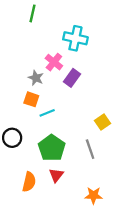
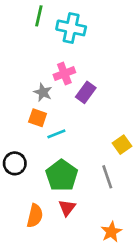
cyan cross: (75, 38) -> (71, 28), moved
pink cross: (54, 62) -> (64, 74), turned 30
orange star: (94, 195) -> (111, 232), turned -30

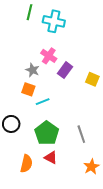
pink cross: (64, 74) -> (49, 56), turned -35
yellow square: (122, 145) -> (92, 79), moved, turned -32
red triangle: (67, 208) -> (51, 158), turned -40
orange star: (111, 232) -> (91, 167), moved

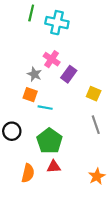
yellow square: (92, 79) -> (94, 94), moved
cyan line: (43, 102) -> (45, 108), turned 32
gray line: (81, 134) -> (96, 125), moved
red triangle: (51, 158) -> (54, 167), turned -32

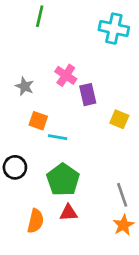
cyan cross: (57, 23) -> (114, 29), moved
gray star: (34, 74) -> (25, 86), moved
purple rectangle: (69, 74) -> (88, 95), turned -49
gray line: (96, 125) -> (122, 195), moved

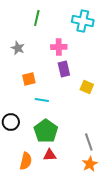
green line: (40, 16) -> (37, 18), moved
pink cross: (66, 75) -> (59, 47), moved, turned -35
gray star: (25, 86) -> (18, 48), moved
orange square: (38, 121) -> (29, 79), moved, turned -32

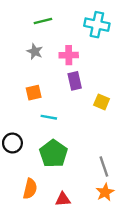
green line: (37, 18) -> (43, 21), turned 63
gray star: (18, 48) -> (35, 52), moved
red triangle: (50, 155) -> (63, 199), moved

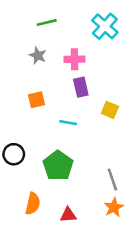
cyan cross: (97, 25) -> (105, 26), turned 30
cyan line: (49, 117) -> (68, 123), moved

